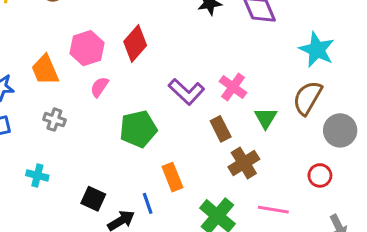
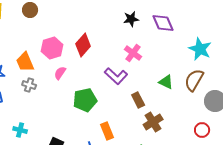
pink cross: (233, 87) -> (133, 53), moved
green triangle: (266, 118) -> (166, 82), moved, turned -35
gray cross: (54, 120) -> (29, 85), moved

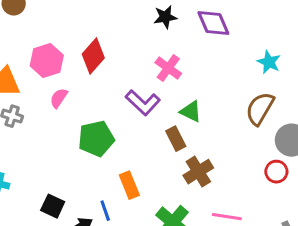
cyan star: (200, 49) -> (269, 62), size x0.7
green triangle: (166, 82) -> (191, 112), moved
red circle: (202, 130) -> (276, 172), moved

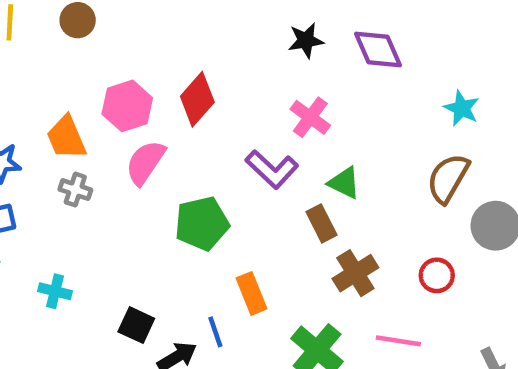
pink semicircle: (59, 98) -> (145, 162), size x1.5
red circle: (276, 172) -> (437, 275), moved

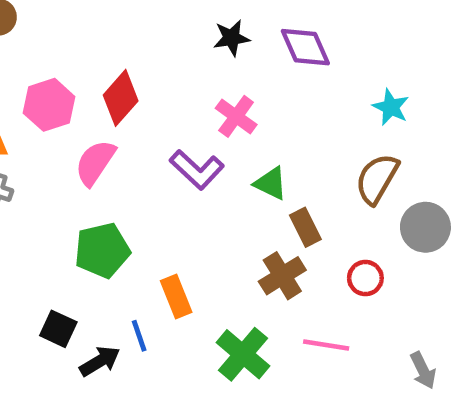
pink semicircle: (145, 162) -> (95, 163), moved
green pentagon: (202, 223) -> (102, 250), moved
brown rectangle: (322, 223) -> (305, 227), moved

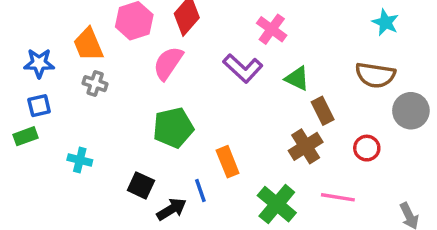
brown semicircle: (377, 179) -> (375, 75), turned -111

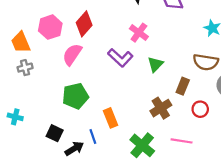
green triangle: (297, 78) -> (155, 64), turned 49
gray cross: (95, 84) -> (25, 68), turned -32
brown rectangle: (323, 111) -> (183, 86), moved, turned 49

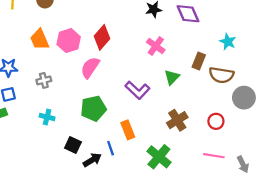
orange trapezoid: (21, 42) -> (40, 40), moved
purple L-shape: (120, 58) -> (137, 90), moved
brown rectangle: (183, 86) -> (199, 61), moved
cyan cross: (15, 117) -> (47, 117), moved
pink line: (182, 141) -> (214, 156), moved

